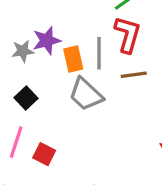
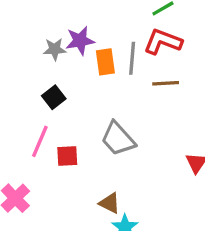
red L-shape: (128, 34) -> (163, 42), turned -90
gray trapezoid: (86, 94) -> (118, 139), moved
red square: (44, 154) -> (67, 156), turned -35

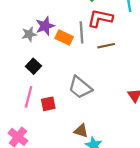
orange rectangle: (105, 62) -> (64, 38), turned -48

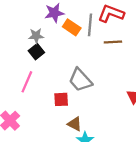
gray star: (29, 34) -> (36, 36), moved
red square: (48, 104) -> (61, 99), moved

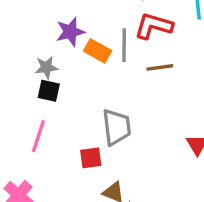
black square: (36, 52) -> (49, 91), turned -35
gray trapezoid: (80, 80) -> (117, 127), turned -140

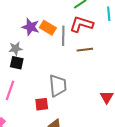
purple star: (70, 32) -> (31, 27), turned 30
orange rectangle: (98, 51) -> (48, 28), moved

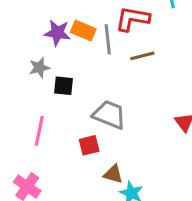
black square: (17, 63) -> (64, 86), moved
gray trapezoid: (58, 86) -> (109, 115), turned -55

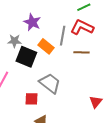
orange rectangle: (83, 31) -> (46, 46), moved
black square: (64, 86) -> (26, 57), size x1.5

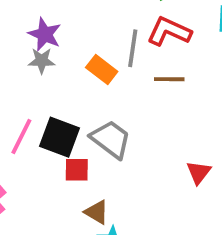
purple star: (32, 22) -> (45, 34), moved
black square: (26, 57) -> (59, 137), moved

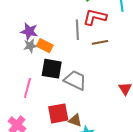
orange rectangle: (102, 69) -> (45, 46), moved
black square: (59, 137) -> (52, 69), moved
red square: (77, 170) -> (58, 113), moved, size x1.5

